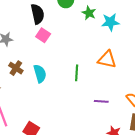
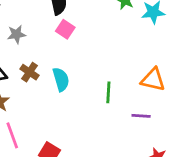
orange triangle: (107, 59) -> (153, 80), moved
green line: (77, 73) -> (108, 92), moved

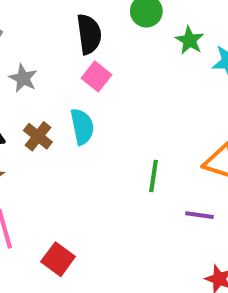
gray star: (16, 34) -> (23, 78), turned 30
cyan semicircle: (61, 79) -> (82, 127), moved

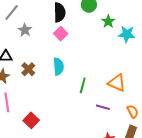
cyan semicircle: (82, 127) -> (58, 66), moved
brown cross: (38, 136) -> (28, 69), moved

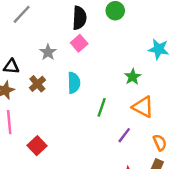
green star: (108, 21) -> (133, 77), moved
gray star: (25, 30) -> (48, 52), moved
purple line: (103, 107) -> (124, 135), turned -72

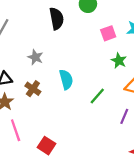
pink square: (79, 43) -> (108, 33), moved, turned 35
green line: (102, 107) -> (97, 96), turned 36

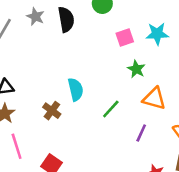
gray star: (35, 57) -> (35, 17), moved
brown cross: (33, 89) -> (52, 111), moved

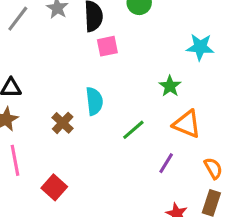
pink square: (125, 38) -> (107, 46), moved

